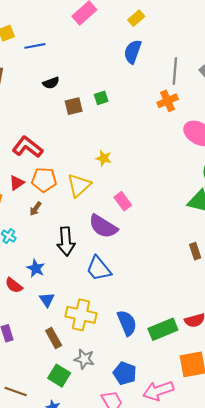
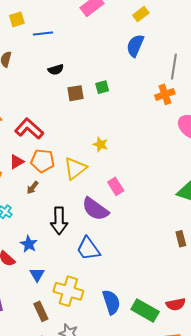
green rectangle: (163, 329) -> (145, 311), turned 48

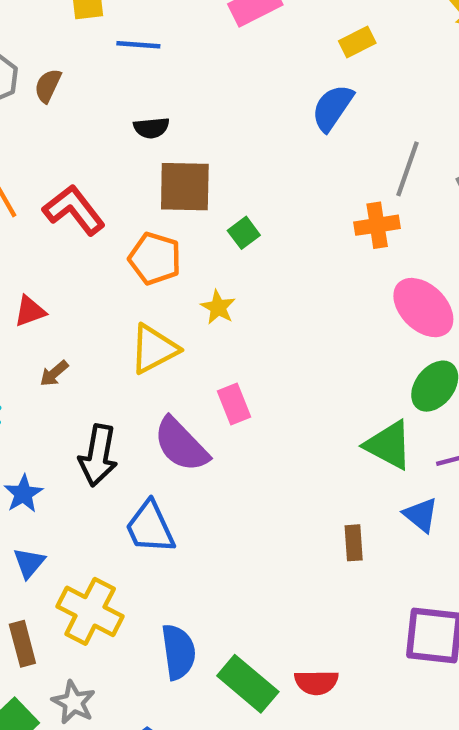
green square: (102, 87) -> (244, 233), moved, turned -32
brown square: (76, 93) -> (185, 187), size x1.5
red L-shape: (29, 129) -> (74, 210), moved
orange pentagon: (43, 161) -> (155, 258), moved

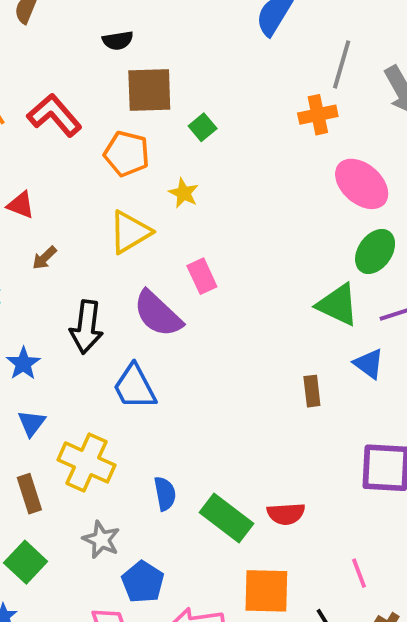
red triangle: (30, 311) -> (21, 205), turned 44
blue semicircle: (178, 652) -> (165, 494), size x0.7
gray star: (74, 702) -> (101, 540), moved

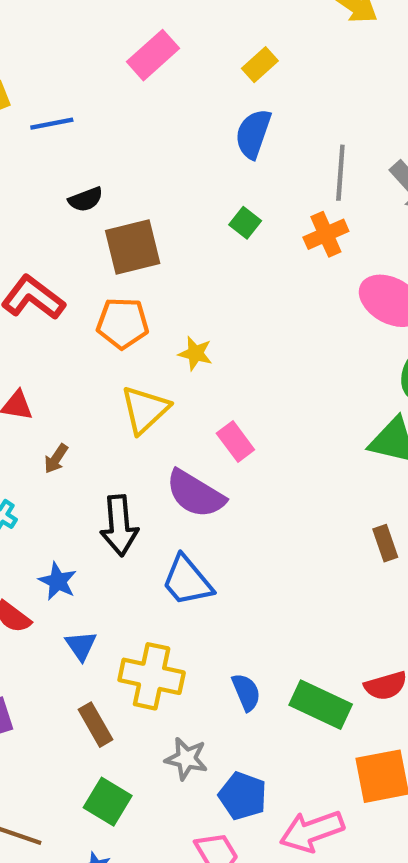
green square: (203, 127) -> (245, 223), moved

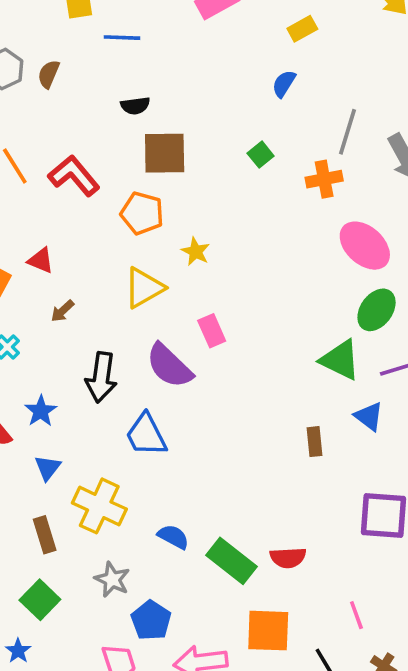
blue semicircle: (253, 134) -> (284, 84), size x0.7
blue semicircle: (246, 692) -> (173, 537), turned -52

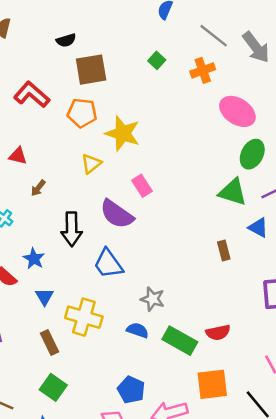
gray line: (348, 132) -> (214, 36), turned -60
yellow star: (196, 252) -> (123, 133), size x1.8
yellow triangle: (144, 288) -> (91, 164), size x0.7
gray star: (112, 579) -> (153, 299), moved

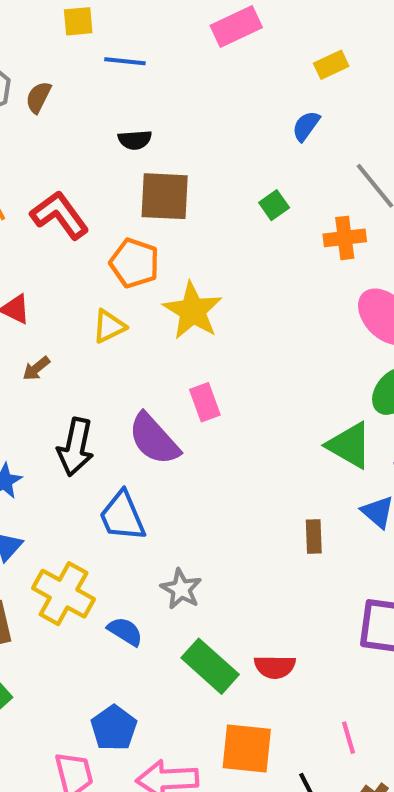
yellow triangle: (91, 164) -> (109, 326), moved
blue semicircle: (138, 330) -> (125, 631), moved

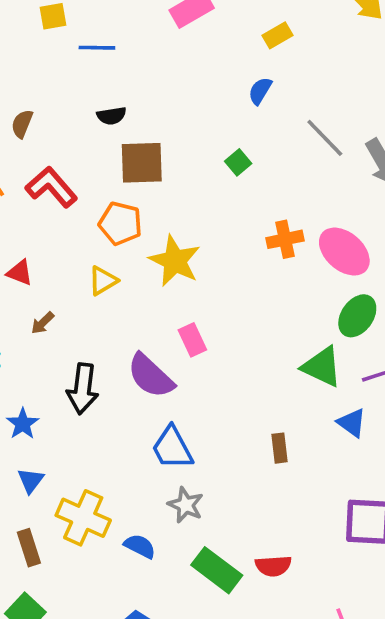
brown semicircle: (38, 97) -> (22, 124), moved
orange cross: (345, 238) -> (285, 239), moved
blue trapezoid: (122, 516) -> (172, 448), moved
brown rectangle: (314, 536) -> (279, 448), moved

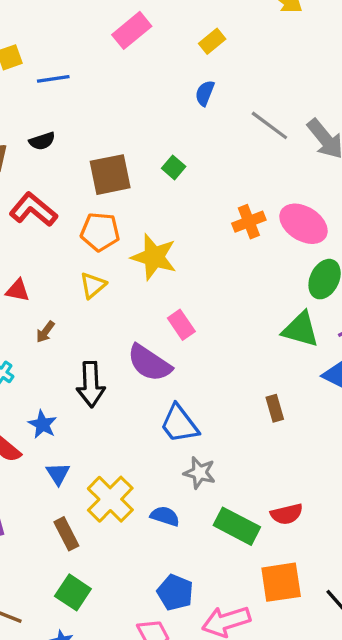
black semicircle: (111, 116) -> (42, 141), moved
green square: (238, 162) -> (174, 167), moved
yellow cross: (83, 518) -> (110, 499), turned 30

